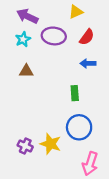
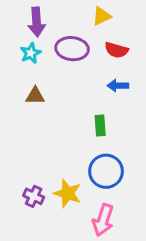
purple arrow: (27, 16) -> (37, 22), turned -120
red semicircle: (87, 37) -> (116, 50), turned 70
pink arrow: (90, 164) -> (103, 220), moved

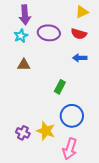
yellow triangle: (102, 16) -> (82, 12), moved
green rectangle: (100, 125) -> (60, 87), moved, turned 32

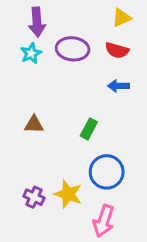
brown triangle: (24, 65) -> (34, 124), moved

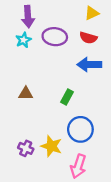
blue arrow: (118, 86) -> (89, 65), size x1.5

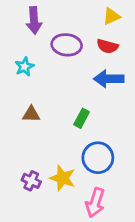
cyan star: (23, 40) -> (24, 67), moved

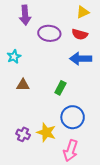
cyan star: (24, 67) -> (14, 57), moved

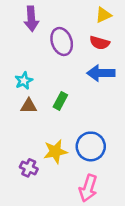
purple ellipse: (49, 33) -> (62, 42), turned 65
cyan star: (14, 57) -> (24, 81), moved
green rectangle: (60, 88) -> (60, 101), moved
yellow star: (46, 132) -> (55, 151), moved, turned -30

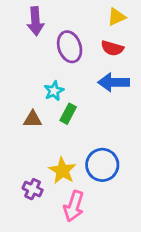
cyan star: (24, 81) -> (54, 91), moved
yellow star: (55, 151) -> (62, 171), turned -30
pink arrow: (88, 188) -> (74, 206), moved

